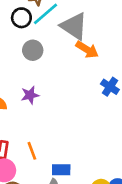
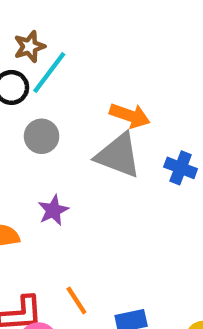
gray triangle: (74, 26) -> (118, 155), moved

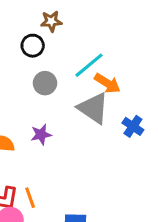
cyan line: (49, 73) -> (89, 65), moved
orange line: (76, 300) -> (30, 198), moved

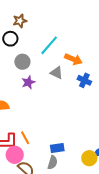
orange arrow: (107, 83) -> (73, 59), moved
gray triangle: (93, 108) -> (57, 73), size x0.6
purple star: (41, 135) -> (28, 82), moved

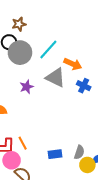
gray circle: (22, 62) -> (20, 53), moved, size x1.5
gray triangle: (57, 73) -> (55, 78), size x1.5
gray semicircle: (53, 162) -> (79, 152), moved

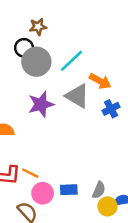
blue cross: (84, 86) -> (111, 109), turned 32
purple star: (27, 87) -> (41, 104), size x1.5
orange line: (23, 143) -> (30, 173), turned -40
pink circle: (12, 160) -> (43, 193), moved

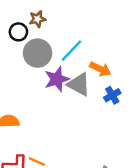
black circle: (24, 48) -> (18, 32), moved
purple star: (41, 104) -> (57, 79), moved

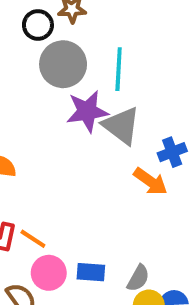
cyan line: (72, 51) -> (119, 69), turned -50
orange arrow: (100, 69) -> (150, 181), moved

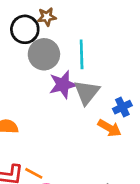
black circle: (38, 25) -> (25, 29), size x1.4
gray triangle: (121, 126) -> (87, 92), turned 36

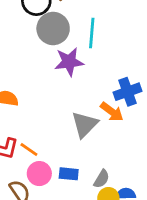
gray triangle: (87, 92) -> (85, 124), moved
blue cross: (122, 107) -> (127, 92), size x1.4

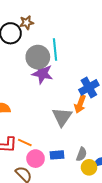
gray circle: (53, 29) -> (38, 57), moved
purple star: (69, 62) -> (42, 73), turned 30
orange arrow: (112, 112) -> (80, 104), turned 84

